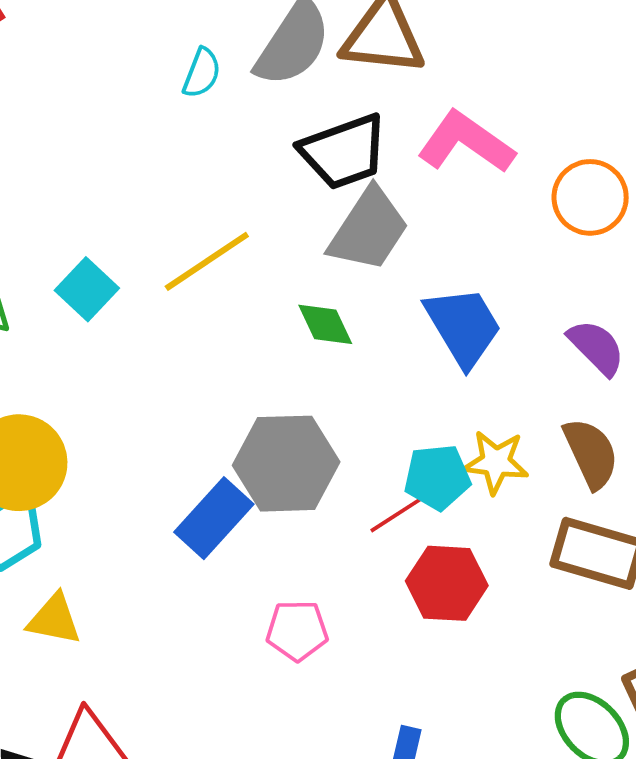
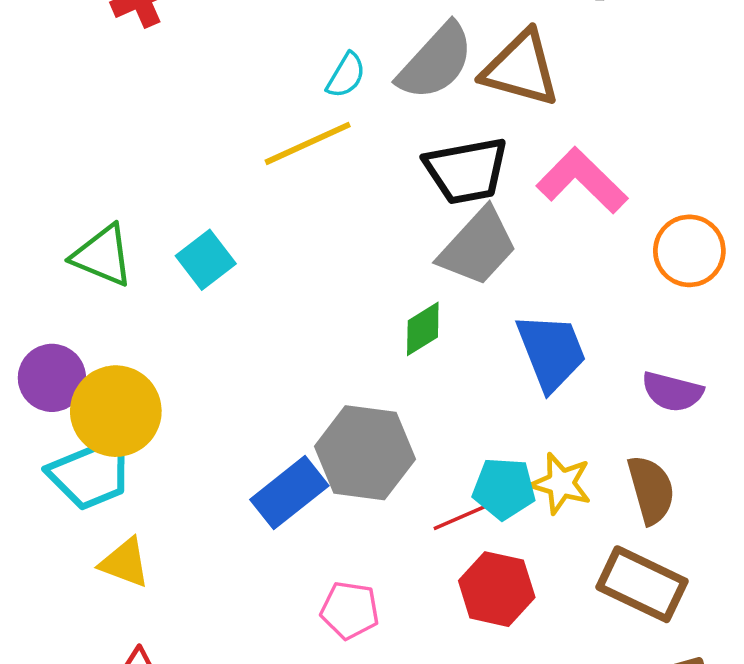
yellow line: (207, 261) -> (308, 143), moved
green diamond: (325, 324) -> (423, 329), turned 74
purple semicircle: (596, 347) -> (672, 392), turned 140

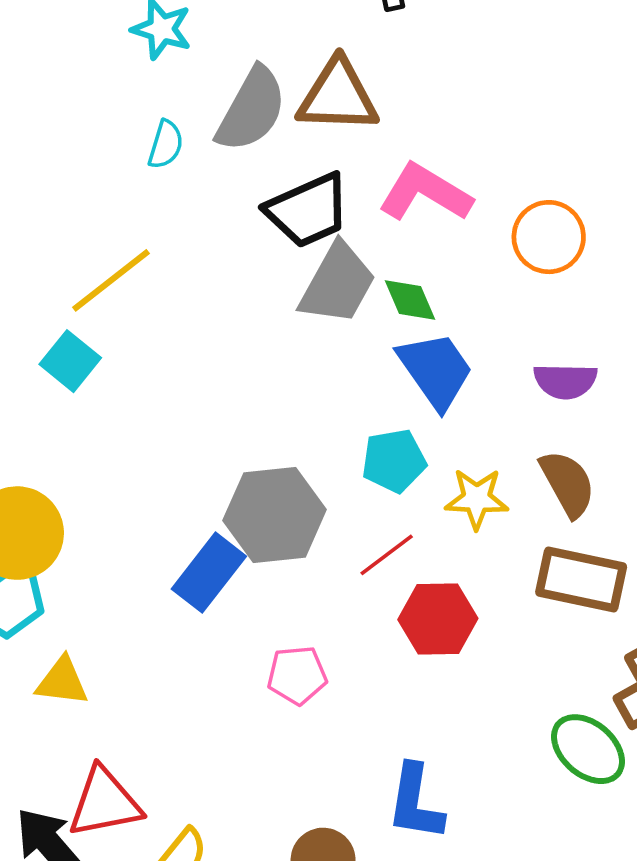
yellow line: (308, 143) -> (111, 280), moved
green diamond: (423, 329) -> (410, 300), moved, turned -68
cyan pentagon: (504, 489) -> (394, 461), moved

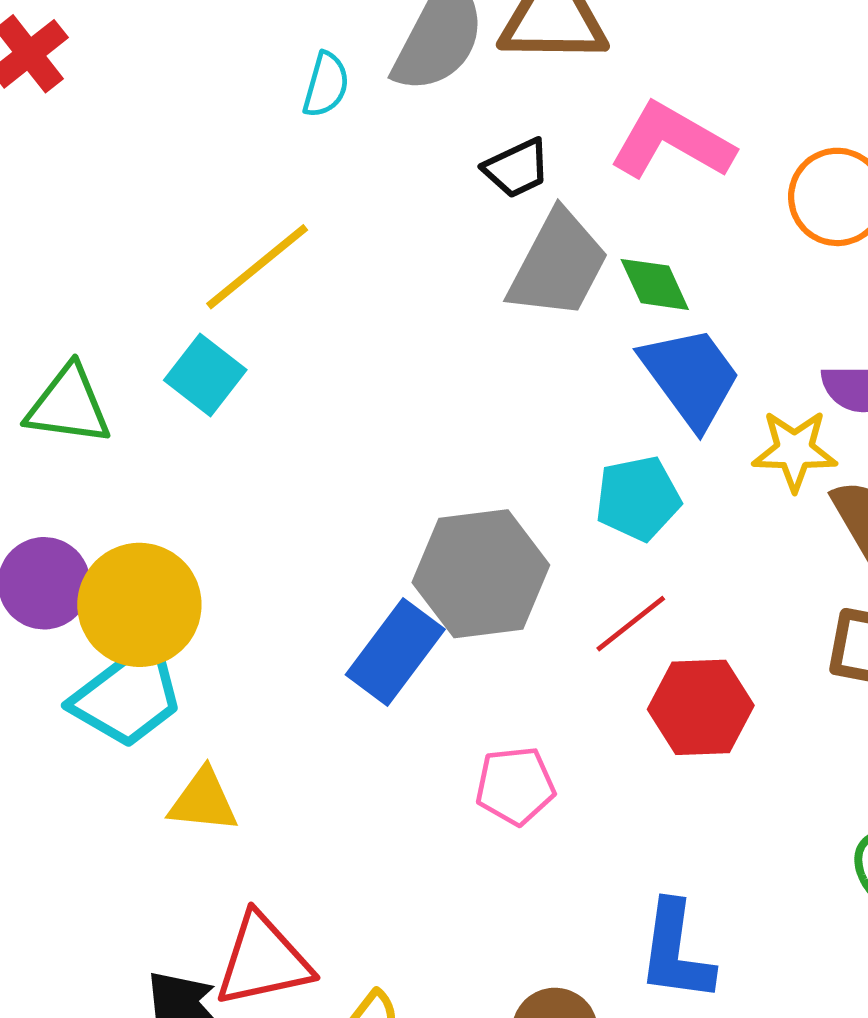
black trapezoid: (308, 210) -> (517, 168), size x0.6
yellow star: (477, 499) -> (795, 450), moved

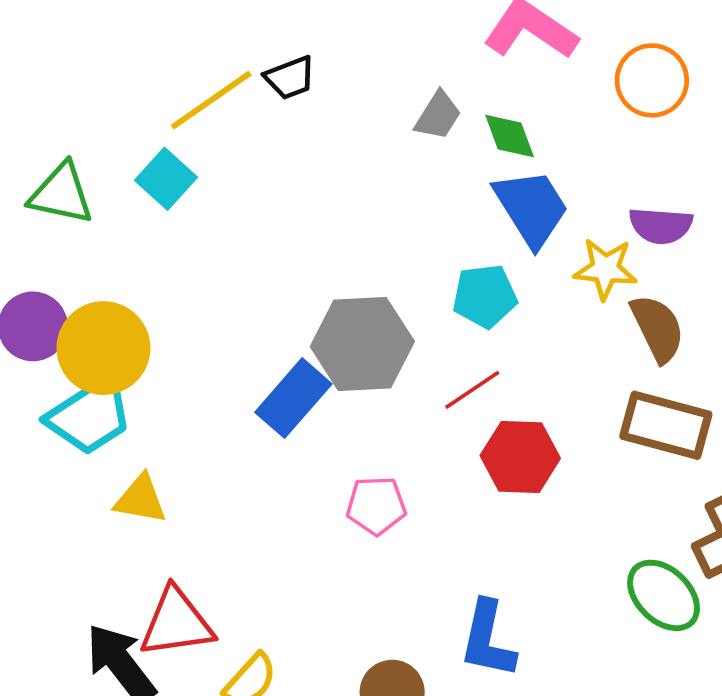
black trapezoid: (517, 168) -> (290, 78), moved
gray trapezoid: (558, 265) -> (438, 116), size x0.6

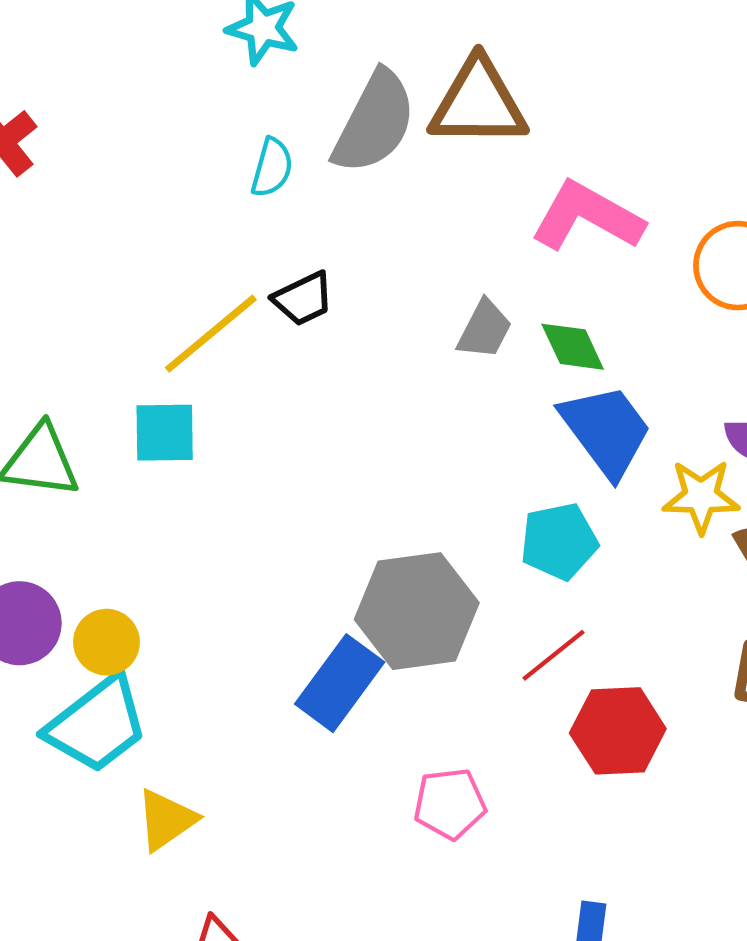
cyan square: (166, 179) -> (165, 433), turned -38
yellow circle: (103, 348) -> (106, 642), size x0.6
yellow triangle: (141, 499) -> (166, 820), turned -40

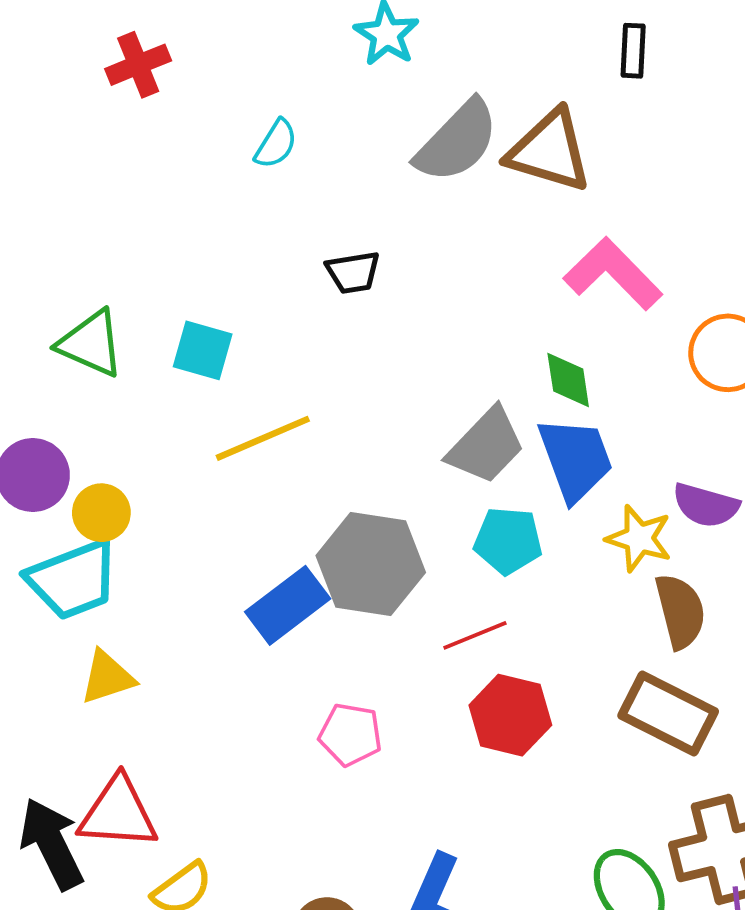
cyan semicircle: (272, 168) -> (276, 144), moved
gray trapezoid: (485, 329) -> (486, 446), moved, size x1.5
yellow line: (211, 334) -> (263, 438), moved

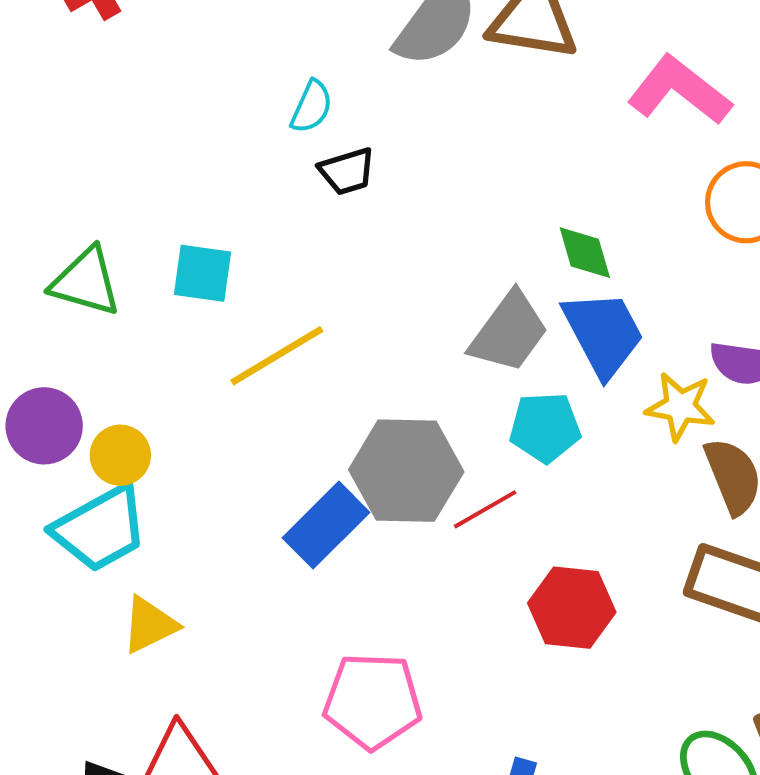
cyan semicircle: (276, 144) -> (311, 107), moved
pink L-shape: (613, 274) -> (679, 90), moved
red line: (475, 635) -> (485, 509), moved
pink pentagon: (350, 735) -> (373, 701), moved, size x1.5

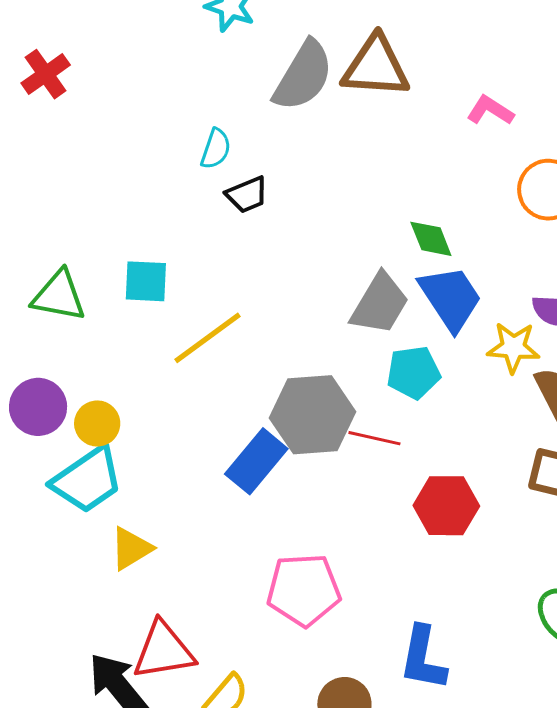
pink L-shape: (679, 90) -> (490, 110), size x0.6
red line: (485, 509) -> (374, 438), turned 48

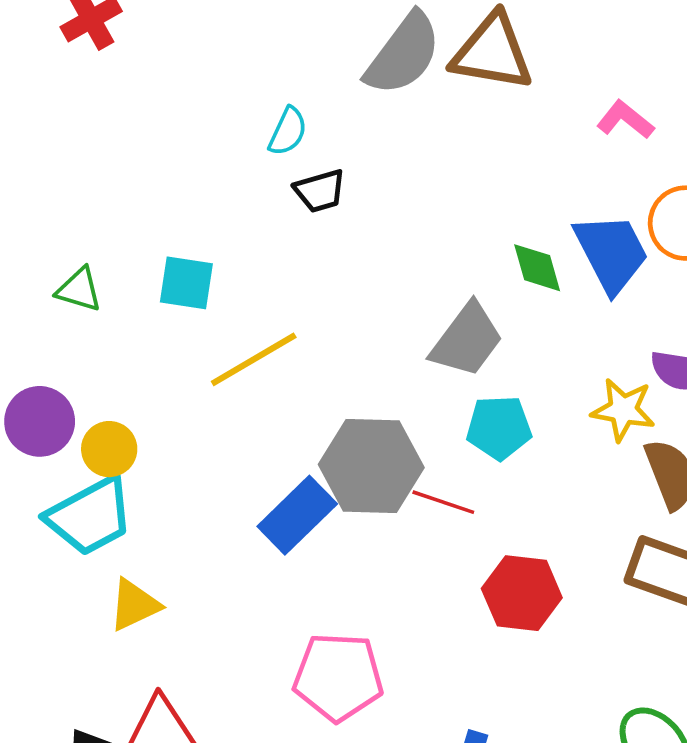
green triangle: (59, 296) -> (79, 290), size x0.7
blue trapezoid: (451, 298) -> (611, 253), moved

